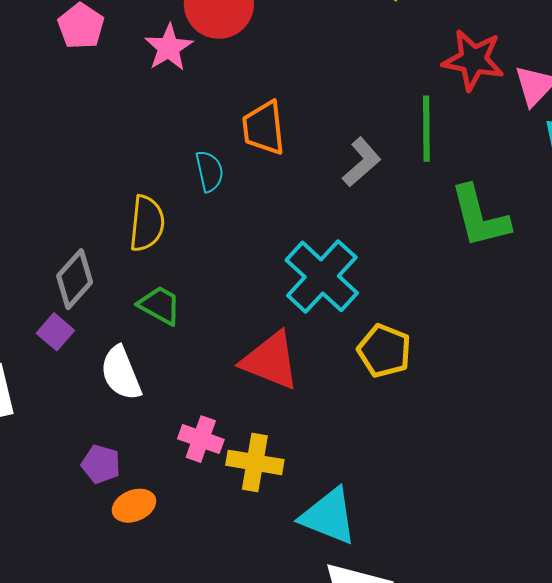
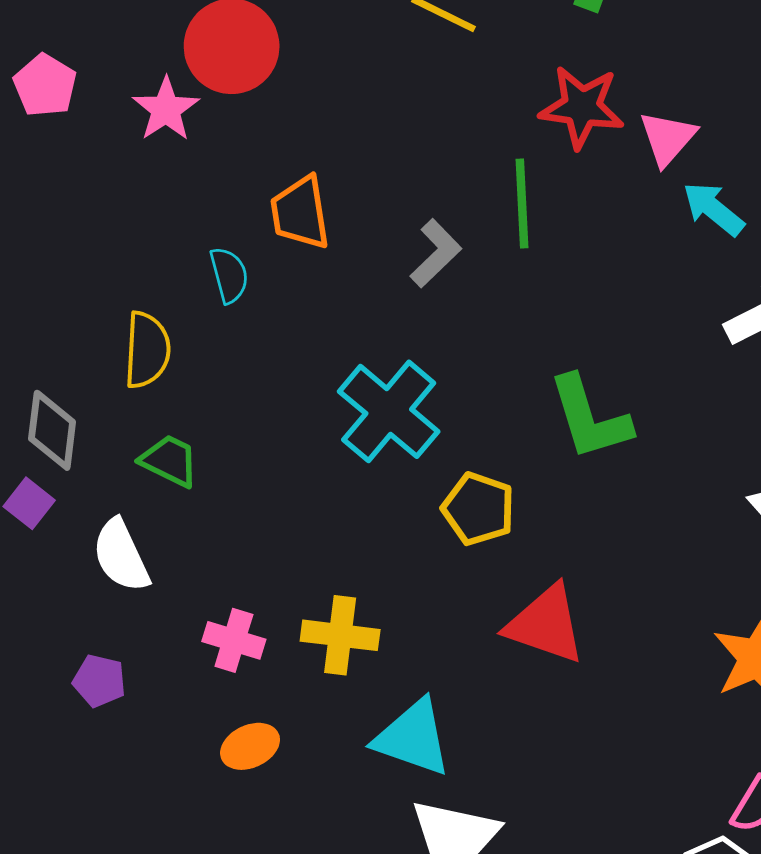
green L-shape: (480, 217) -> (590, 418), moved
gray diamond: (75, 279) -> (52, 430), turned -32
red triangle: (270, 361) -> (546, 624), moved
yellow cross: (255, 462) -> (340, 635), moved
orange ellipse: (134, 506) -> (250, 746), moved

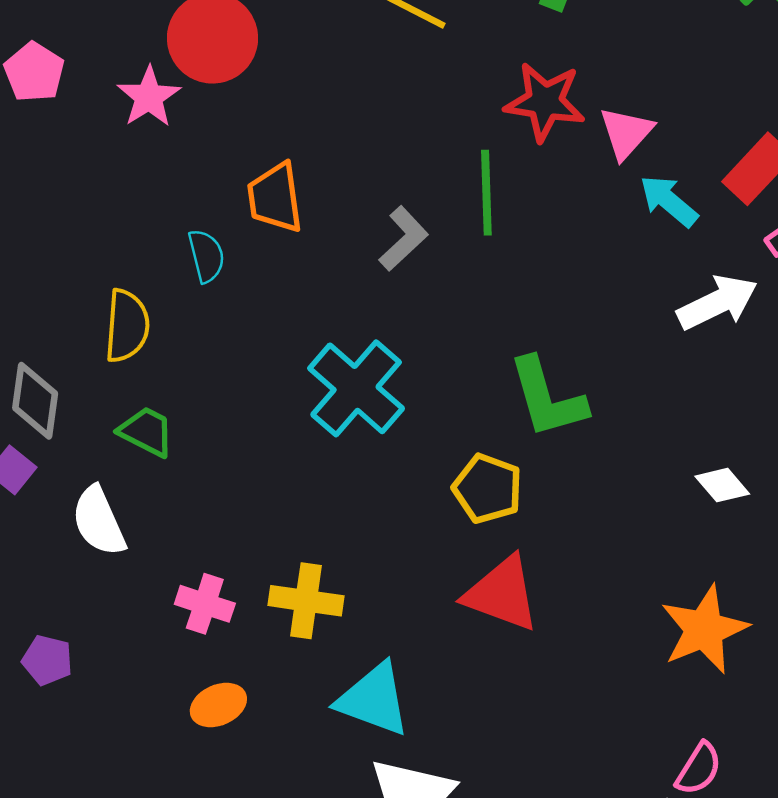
yellow pentagon: (478, 509) -> (488, 489), moved
purple pentagon: (99, 681) -> (47, 660), moved

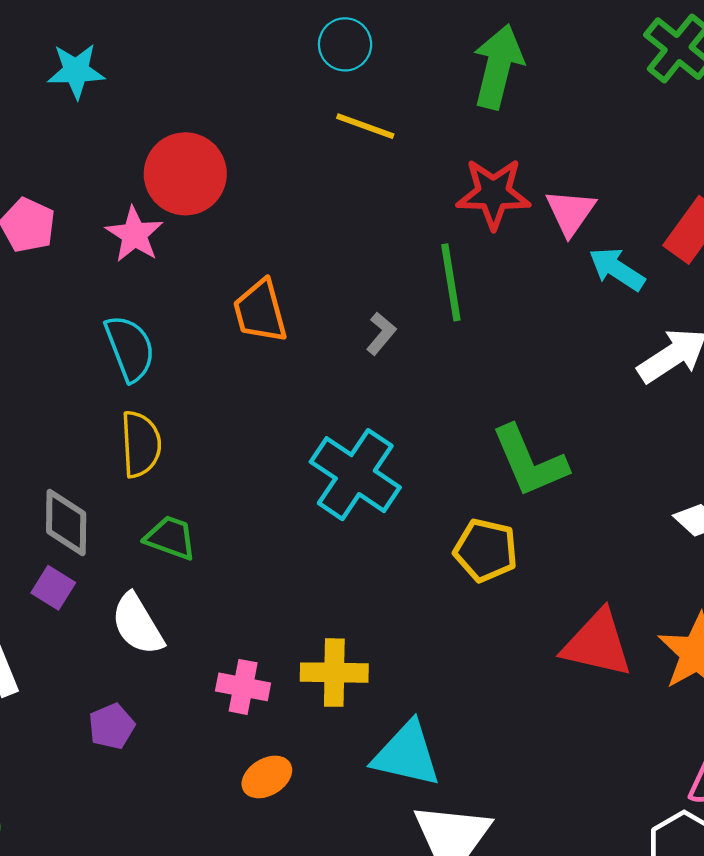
gray L-shape: (403, 239) -> (381, 334), size x0.7
cyan semicircle: (206, 256) -> (130, 348), moved, size x1.4
red triangle: (502, 594) -> (597, 644), moved
purple pentagon: (47, 660) -> (112, 726), moved, turned -30

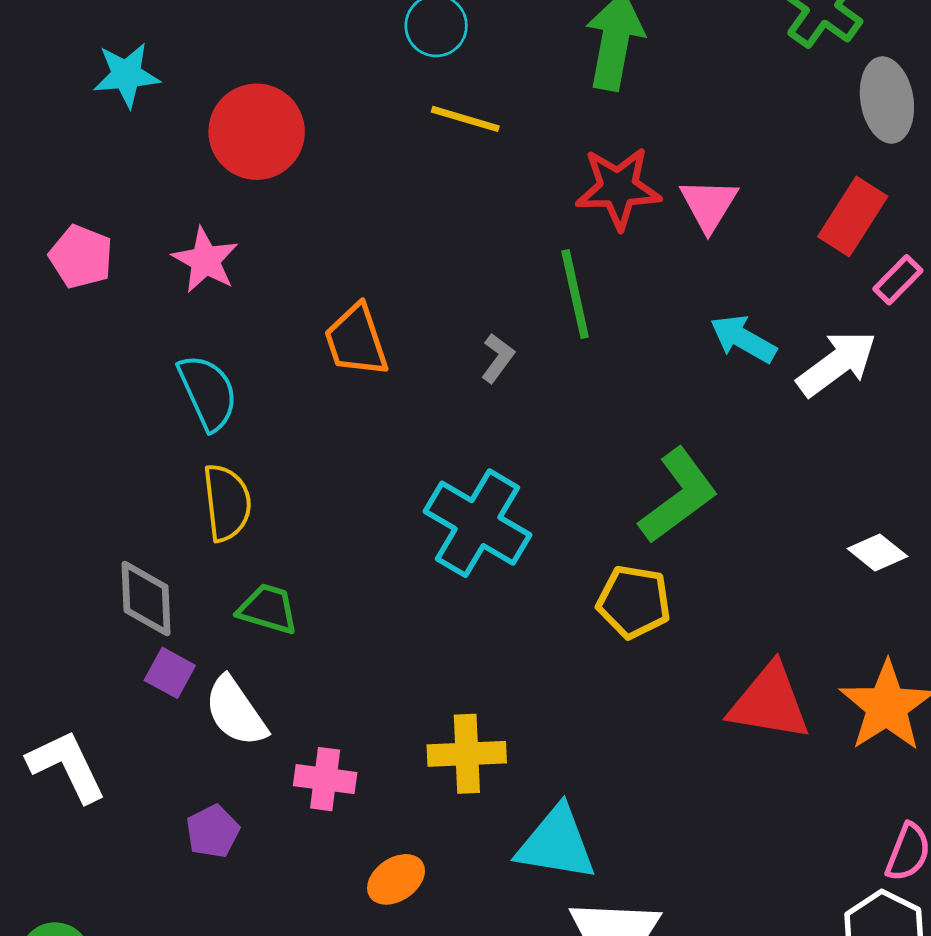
red circle: (185, 174) -> (257, 132), moved
cyan arrow: (617, 269) -> (743, 339), moved
green L-shape: (529, 461) -> (678, 496), turned -100
purple square: (53, 588) -> (170, 673), moved
pink cross: (243, 687) -> (325, 779), moved

